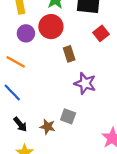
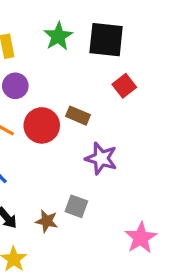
red circle: (51, 27) -> (42, 125), moved
brown rectangle: (69, 54) -> (78, 116), turned -49

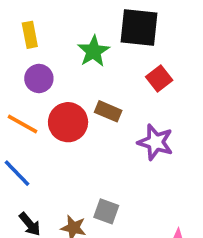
green star: (58, 36) -> (94, 51), moved
purple star: (101, 158) -> (155, 142), moved

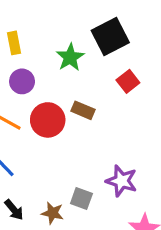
black square: (139, 28) -> (110, 36), turned -33
purple star: (155, 142) -> (122, 181), moved

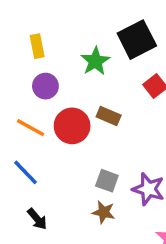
gray square: (81, 199) -> (107, 181), moved
brown star: (53, 213) -> (104, 212), moved

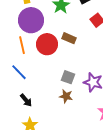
purple circle: (45, 86) -> (31, 20), size x1.6
orange line: (31, 128) -> (22, 45), turned 48

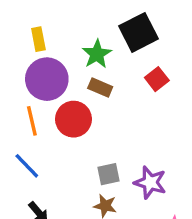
brown rectangle: (69, 38) -> (100, 87), moved
gray square: (68, 77) -> (109, 174), turned -32

